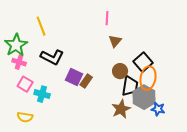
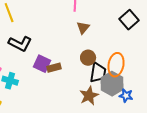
black square: (143, 62) -> (129, 20), moved
brown rectangle: (86, 81) -> (54, 68), turned 40

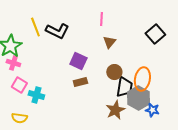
black L-shape: (20, 44) -> (57, 31), moved
purple square: (42, 64) -> (78, 61), moved

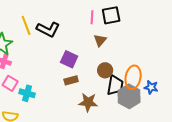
black square: (155, 34) -> (111, 15), moved, turned 30
brown star: (115, 110) -> (88, 102), moved, turned 30
blue star: (152, 110) -> (151, 87), moved

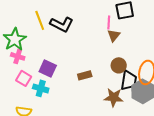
pink line: (92, 17) -> (109, 22), moved
purple square: (69, 59) -> (48, 68), moved
brown star: (88, 102) -> (114, 97), moved

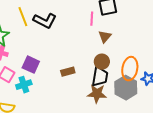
brown triangle: (114, 35) -> (105, 37), moved
black trapezoid: (129, 80) -> (100, 77), moved
cyan cross: (41, 88) -> (24, 85), turned -35

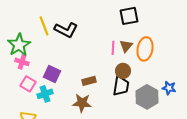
pink line: (92, 19) -> (113, 48), moved
orange ellipse: (130, 69) -> (145, 49), moved
brown star: (97, 94) -> (82, 103), moved

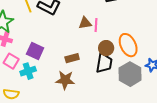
brown triangle: (126, 46) -> (85, 23), moved, turned 40
orange ellipse: (145, 49) -> (128, 45), moved, turned -35

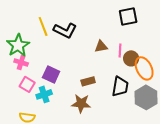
pink line: (96, 25) -> (120, 50), moved
brown circle: (106, 48) -> (131, 58), moved

